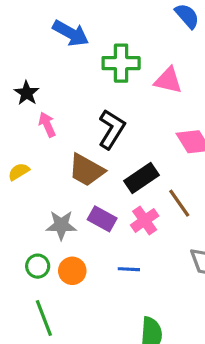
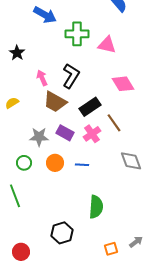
pink arrow: (47, 124) -> (42, 78), moved
orange circle: (72, 271) -> (55, 163), moved
green line: (44, 318) -> (15, 196), moved

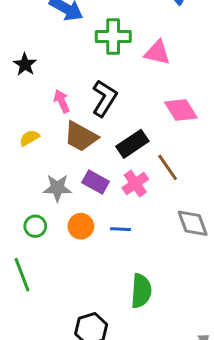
yellow semicircle: (12, 103) -> (29, 138), moved

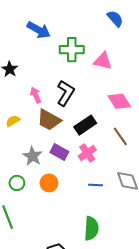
brown line: (168, 167) -> (120, 136), moved
gray star: (57, 188) -> (32, 156), turned 30
blue line: (121, 229) -> (95, 185), moved

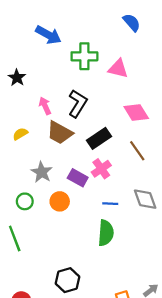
purple rectangle: (59, 152) -> (78, 178), moved
green semicircle: (91, 228) -> (106, 233), moved

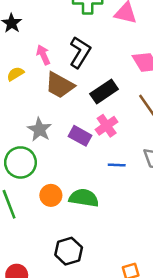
yellow semicircle: (20, 134) -> (15, 74), moved
green circle: (25, 201) -> (20, 162), size x1.6
orange circle: (60, 201) -> (51, 195), moved
green semicircle: (106, 233) -> (84, 198), moved, turned -85

